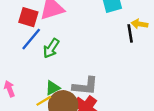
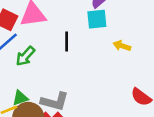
black line: (130, 33) -> (67, 42), moved

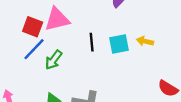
cyan square: (97, 19) -> (119, 44), moved

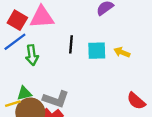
green arrow: (54, 60) -> (32, 55), turned -54

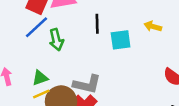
cyan square: (97, 51) -> (121, 40), moved
green triangle: (24, 93) -> (40, 78), moved

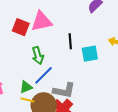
blue line: (37, 27) -> (44, 75), moved
yellow line: (41, 94) -> (27, 100), turned 40

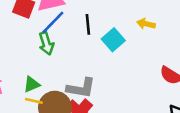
cyan square: (90, 54) -> (113, 40), turned -30
blue line: (44, 75) -> (53, 22), moved

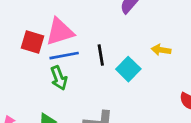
blue line: (53, 22) -> (64, 56), turned 40

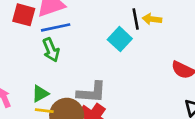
black line: (101, 55) -> (136, 19), moved

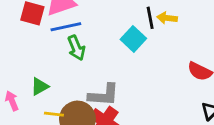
green arrow: (51, 50) -> (76, 48), moved
green triangle: (40, 94) -> (40, 86), moved

